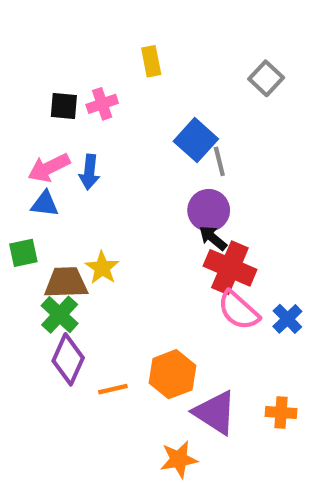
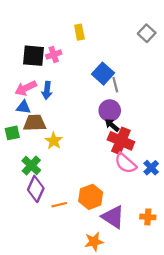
gray square: (266, 78) -> (147, 33), moved
black square: (64, 106) -> (34, 56), size x1.5
brown trapezoid: (66, 283) -> (35, 123), moved

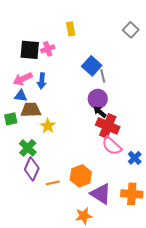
blue cross: (151, 168) -> (135, 158), moved
orange cross: (148, 217) -> (132, 194), size x1.5

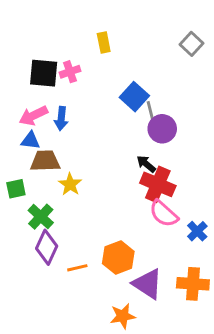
purple circle: (98, 99) -> (162, 129), moved
green square: (11, 119) -> (16, 189), moved

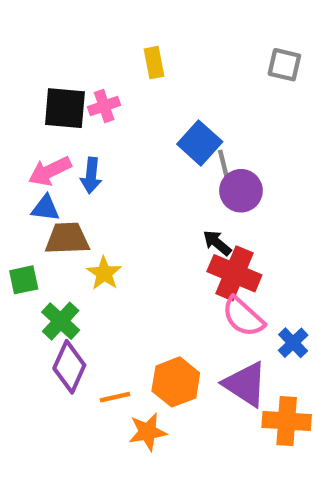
gray square: (191, 44) -> (284, 65), turned -30
purple triangle: (148, 284) -> (245, 384), moved
orange star: (123, 316) -> (148, 432), moved

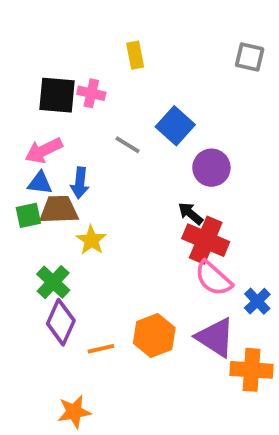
pink cross: (104, 106) -> (91, 93), turned 32
gray line: (224, 165) -> (128, 145), moved, turned -44
blue arrow: (91, 176) -> (80, 183), moved
green square: (24, 280) -> (28, 215), moved
orange star: (148, 432) -> (74, 412), moved

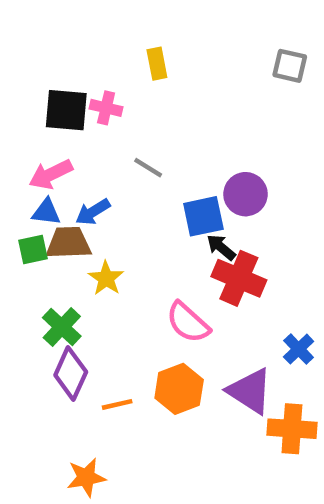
blue square: (175, 126) -> (203, 216), moved, turned 36
blue arrow: (80, 183) -> (93, 212), turned 52
pink semicircle: (213, 278) -> (188, 323), moved

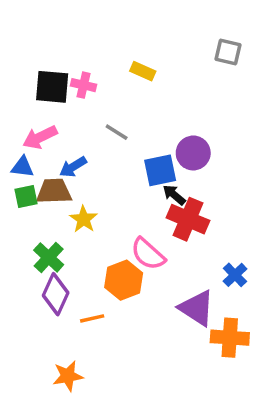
yellow rectangle: (157, 64) -> (143, 71), moved, turned -55
blue triangle: (46, 212) -> (23, 167), moved
orange hexagon: (179, 389) -> (124, 280), moved

